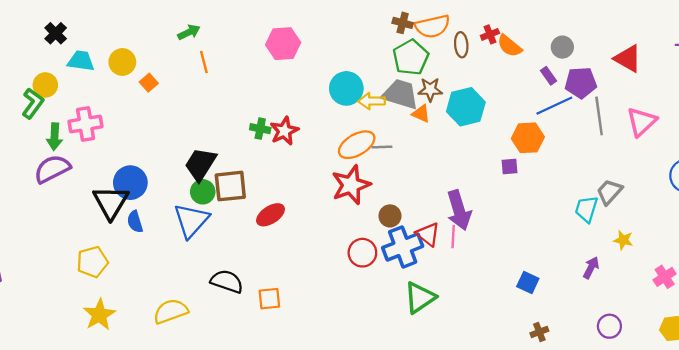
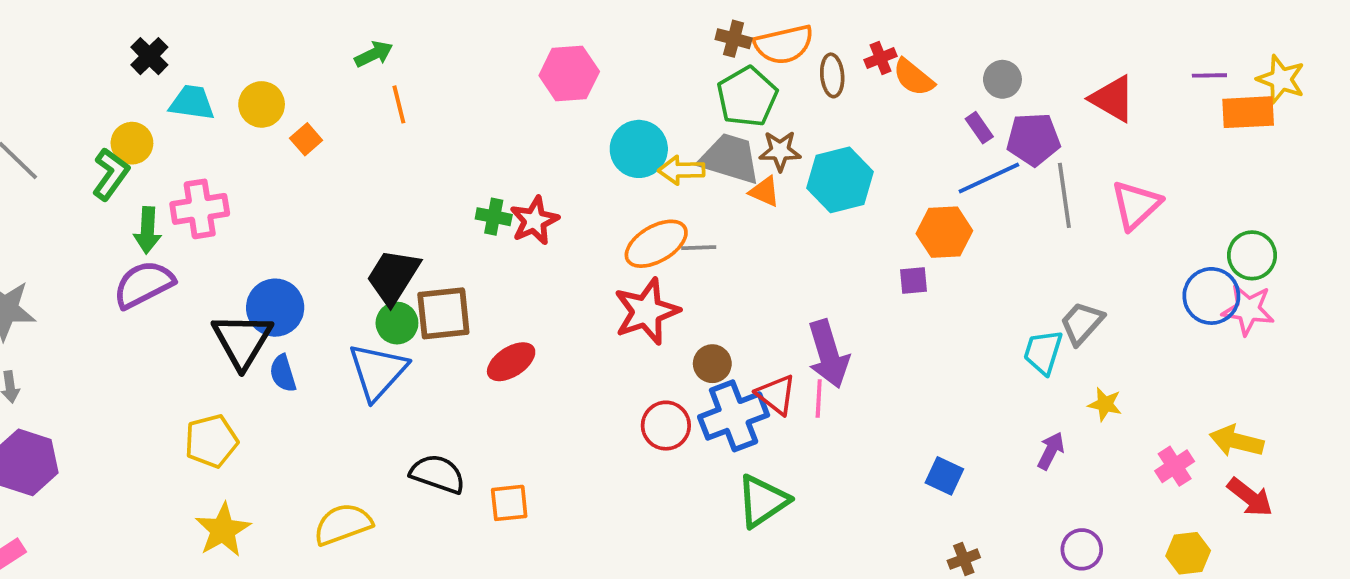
pink hexagon: (283, 44) -> (569, 74), moved

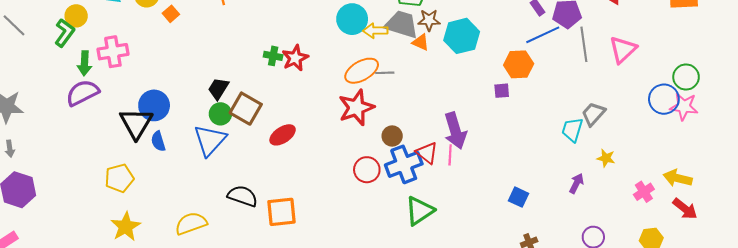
black trapezoid: (393, 277) -> (218, 89), size x0.7
brown square: (443, 313) -> (246, 109), turned 36
orange square: (509, 503) -> (282, 212), size x1.4

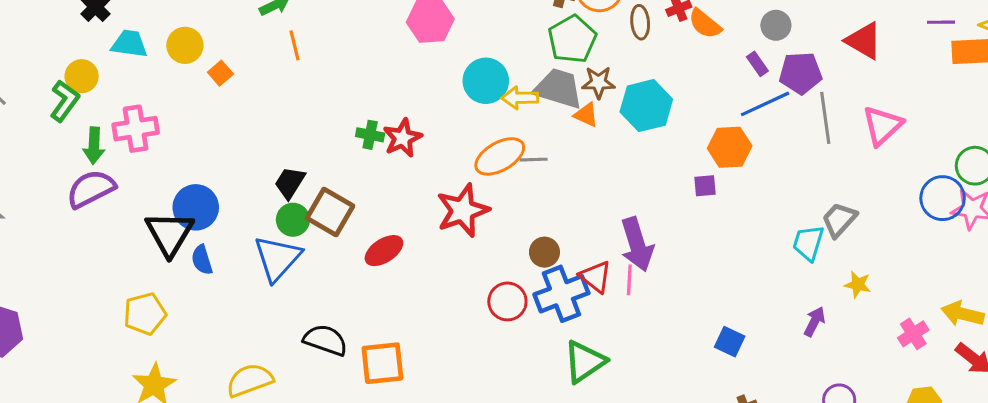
red star: (356, 108) -> (463, 210), moved

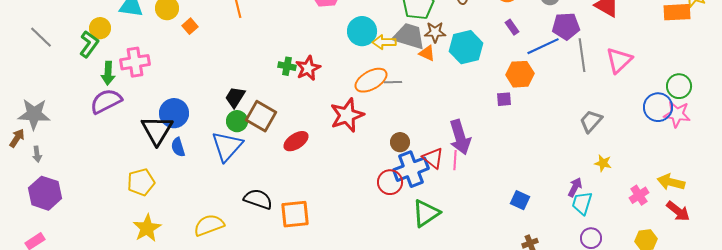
purple rectangle: (757, 64) -> (512, 27), moved
cyan trapezoid: (808, 243) -> (582, 203), moved
red circle: (507, 301) -> (390, 182), moved

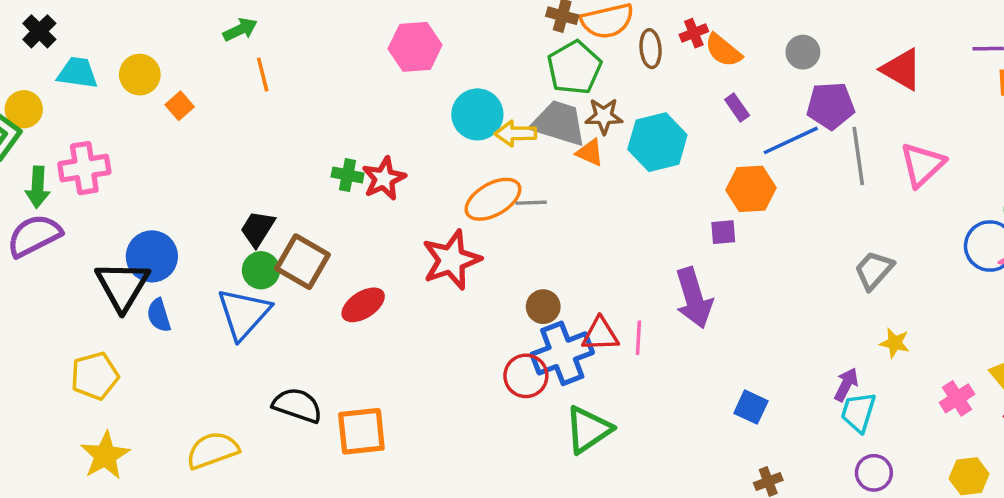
purple arrow: (460, 137) -> (694, 298), moved
red triangle: (433, 158) -> (600, 334), turned -40

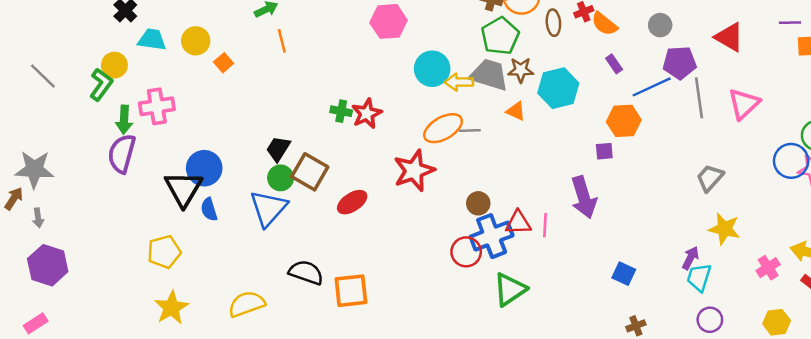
orange triangle: (590, 153) -> (516, 111), moved
purple semicircle: (34, 236) -> (122, 154), turned -48
yellow star: (895, 343) -> (724, 229), size x1.5

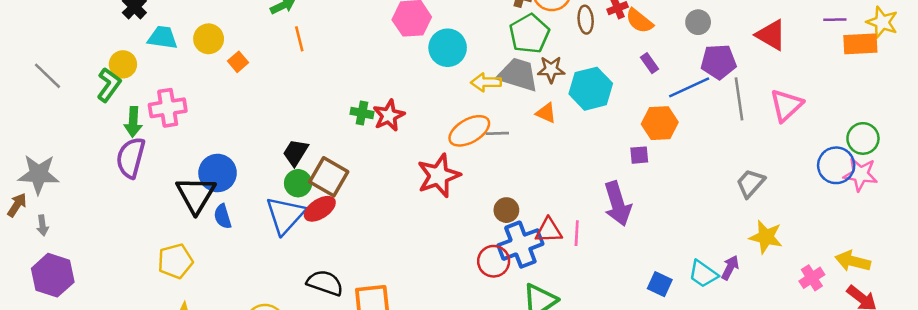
cyan circle: (432, 69) -> (448, 48), moved
red ellipse: (352, 202) -> (320, 209), moved
cyan trapezoid: (699, 277) -> (703, 274), moved, turned -72

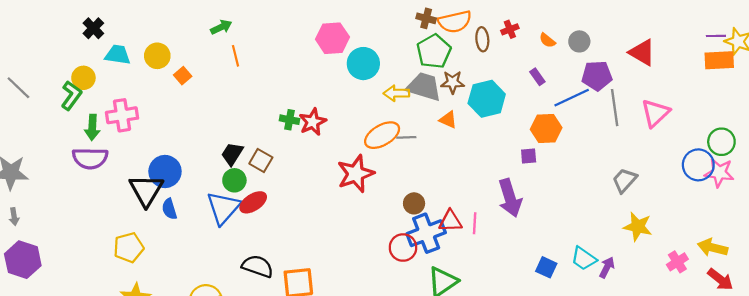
purple line: (835, 20) -> (716, 36), moved
orange semicircle: (639, 21) -> (547, 40), moved, size x0.7
purple semicircle: (131, 158) -> (90, 158), turned -104
brown square: (329, 177) -> (261, 160), moved, size x0.7
purple arrow: (730, 268) -> (607, 267), moved

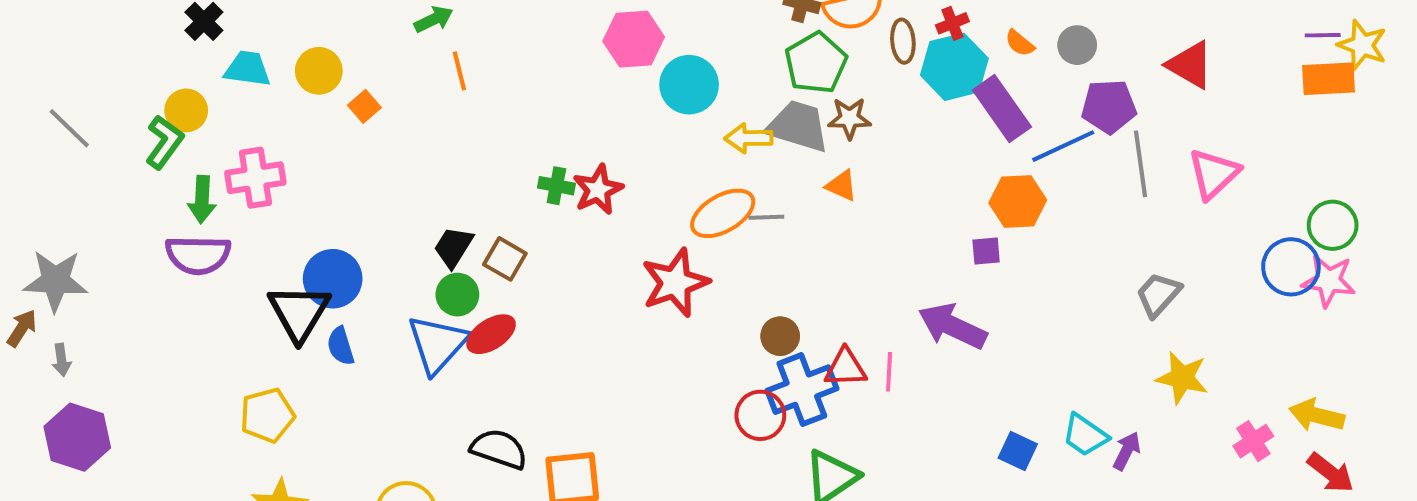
purple rectangle: (537, 77) -> (1002, 108), size x2.0
cyan hexagon: (487, 99) -> (954, 67), moved
purple arrow: (510, 198) -> (952, 326), turned 132

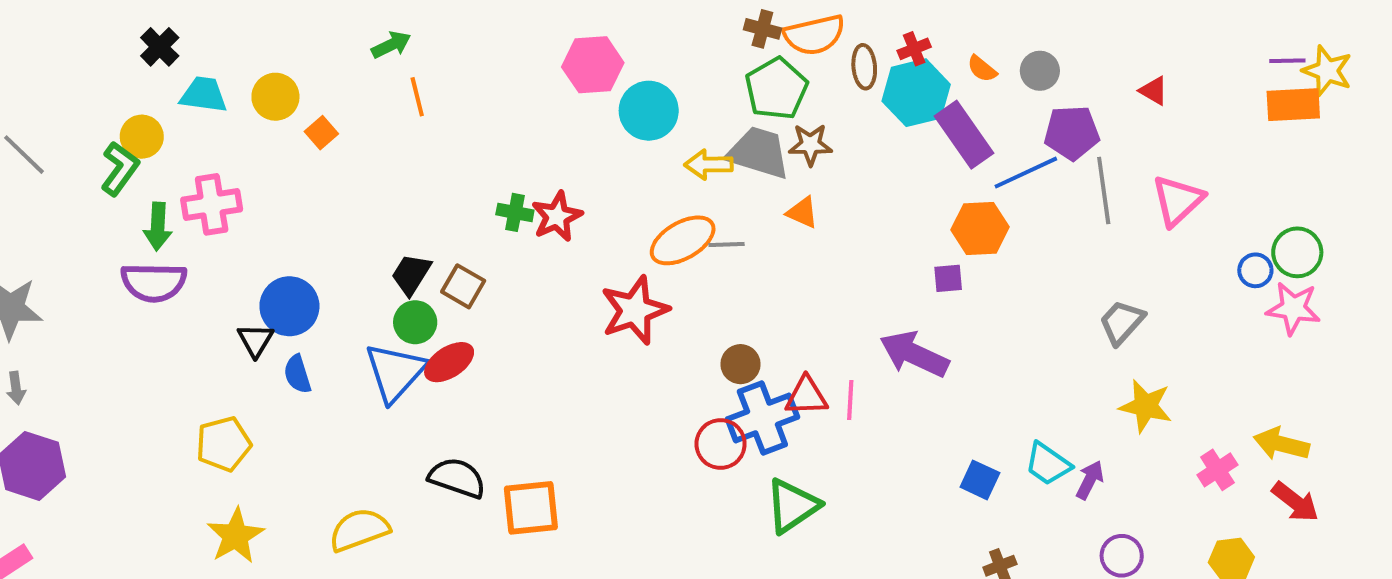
red triangle: (1190, 65) -> (1154, 91), size x0.6
blue circle: (1291, 267) -> (1255, 270), moved, size x0.6
black triangle: (299, 312) -> (256, 340), size x0.6

